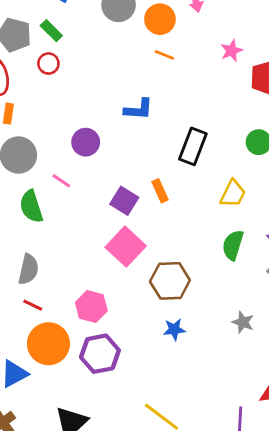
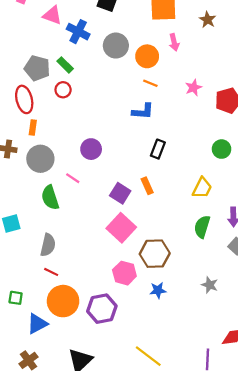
pink star: (231, 51) -> (193, 88), moved
blue L-shape: (139, 109) -> (143, 111), moved
black rectangle: (193, 146) -> (158, 149), moved, size x0.7
pink hexagon: (91, 307) -> (124, 273), moved

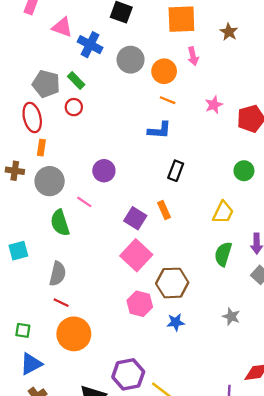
purple hexagon: (102, 309) -> (128, 374), moved
blue triangle: (37, 324) -> (31, 364), moved

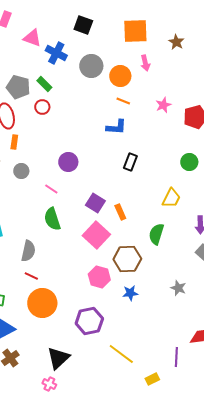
gray circle: (50, 181) -> (21, 171), size x0.6
orange rectangle: (164, 210) -> (120, 212), moved
green semicircle: (60, 223) -> (52, 219), moved
green semicircle: (223, 254) -> (156, 234), moved
purple hexagon: (128, 374) -> (89, 321), moved

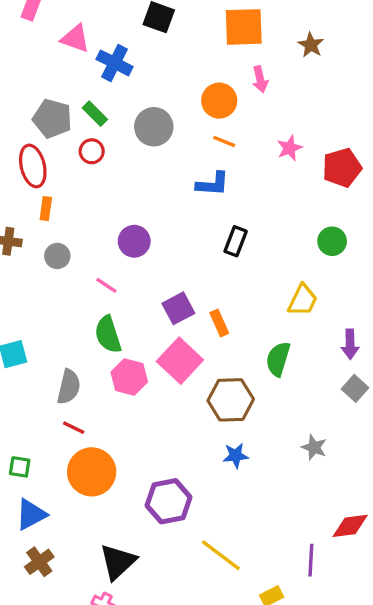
gray circle: (91, 66) -> (154, 127), moved
purple square: (95, 203) -> (178, 308), turned 30
pink hexagon: (99, 277) -> (129, 377), moved

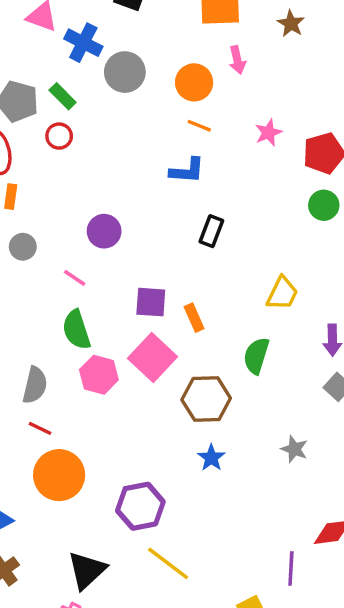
gray circle: (154, 127) -> (125, 72), moved
green circle: (332, 241) -> (324, 205), moved
purple square: (178, 308) -> (151, 302), turned 32
blue star: (236, 455) -> (211, 458), turned -30
yellow line: (221, 555) -> (168, 563), moved

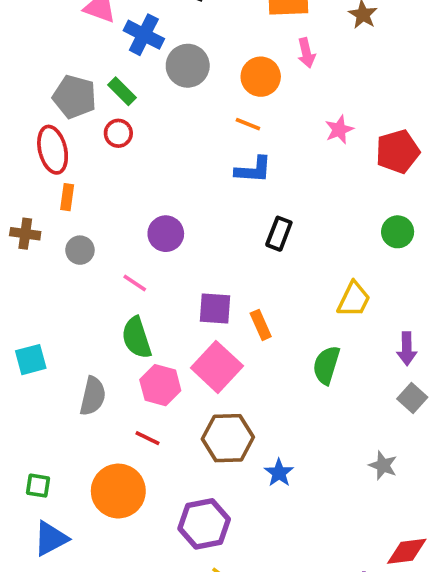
orange line: (199, 126) -> (248, 124), moved
green circle: (324, 205) -> (398, 232), moved
brown hexagon: (206, 399) -> (228, 438), moved
red line: (40, 428) -> (148, 438), moved
gray star: (294, 449) -> (383, 465), moved

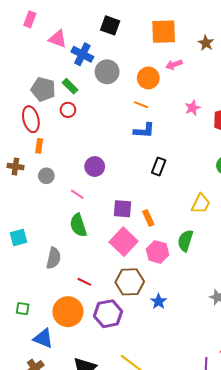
pink arrow: (306, 53) -> (174, 65), turned 84
pink hexagon: (160, 385) -> (158, 252), moved
purple hexagon: (204, 524) -> (108, 314), moved
blue triangle: (51, 538) -> (43, 338), moved, turned 50

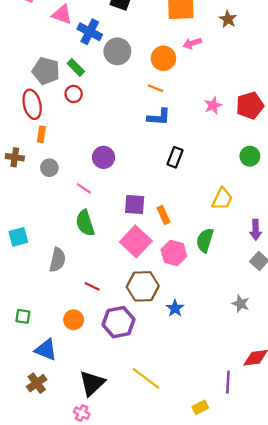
pink star: (193, 108) -> (213, 105), moved
orange circle: (68, 312) -> (74, 320), size x0.6

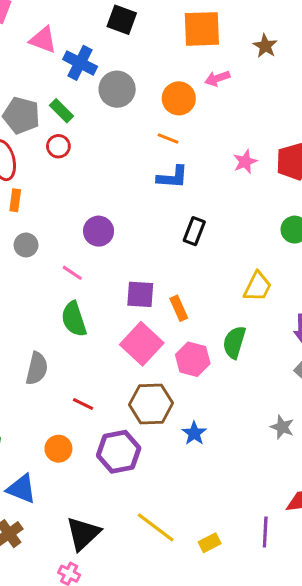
yellow rectangle: (200, 407) -> (210, 543), moved

